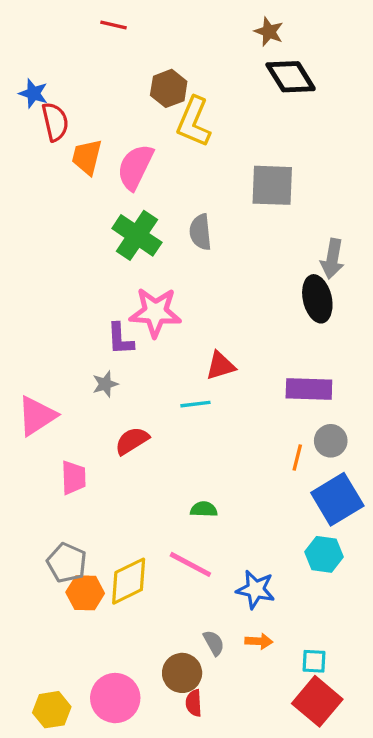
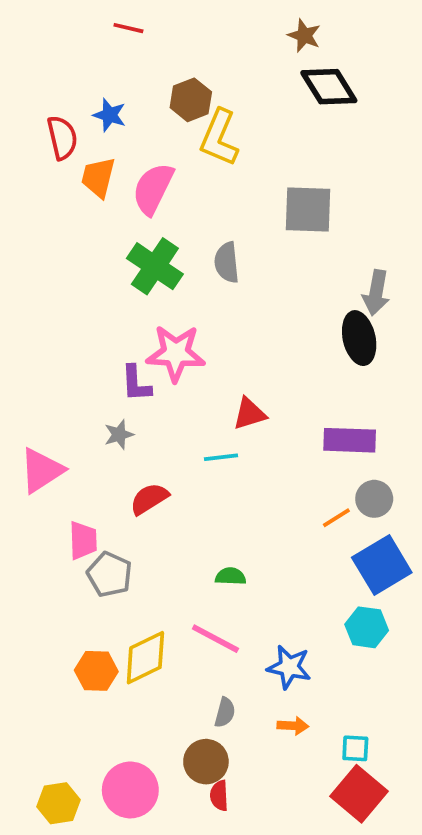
blue star: (33, 93) -> (110, 115), moved
orange line: (297, 458) -> (336, 518), turned 44
gray pentagon: (67, 563) -> (110, 574), moved
gray semicircle: (214, 643) -> (225, 712), moved, turned 44

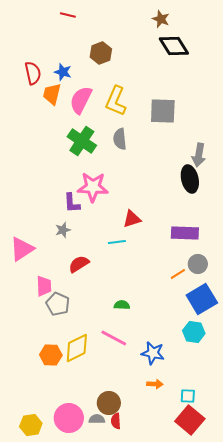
blue star: (110, 115) -> (63, 72), moved
yellow L-shape: (219, 138) -> (116, 101), moved
gray semicircle: (225, 712) -> (97, 419), moved, turned -105

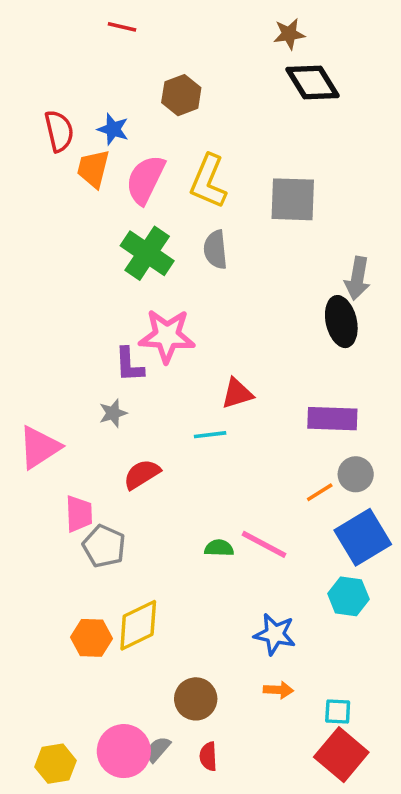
brown star: (161, 19) -> (289, 34), turned -30
pink line: (114, 338) -> (264, 544), moved
brown circle: (109, 403) -> (196, 699), moved
gray semicircle: (97, 419) -> (158, 749), moved, turned -49

